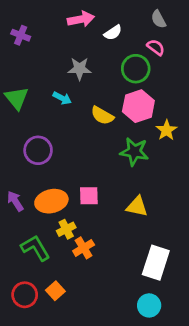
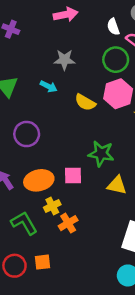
white semicircle: (113, 33) -> (113, 27), moved, turned 105
green star: (134, 152) -> (101, 154), moved
orange square: (55, 291) -> (43, 262), turned 35

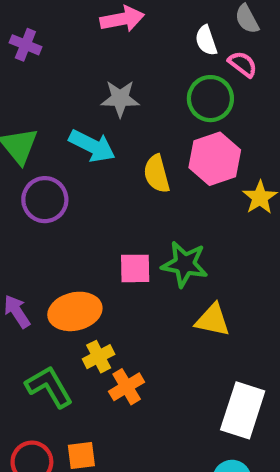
cyan arrow: (49, 86) -> (92, 146), size x1.5
yellow semicircle: (85, 102) -> (157, 174), turned 45
purple circle: (27, 134) -> (45, 200), moved
pink square: (73, 175) -> (135, 268), moved

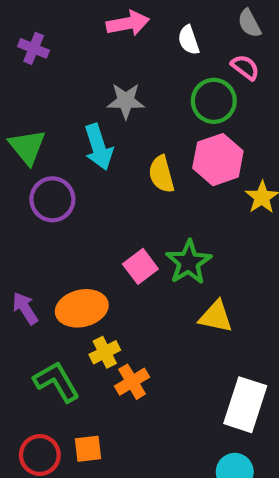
white semicircle: (206, 40) -> (189, 40), moved
cyan arrow: (92, 146) -> (99, 147), turned 45
green star: (185, 264) -> (189, 262), turned 30
pink square: (135, 268) -> (140, 266), turned -36

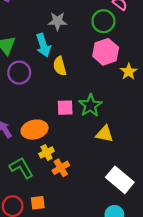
yellow semicircle: (161, 174) -> (60, 66), moved
pink square: (140, 266) -> (65, 108), turned 35
white rectangle: (245, 405) -> (120, 180), turned -68

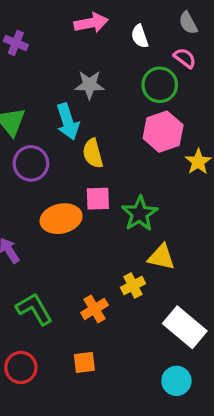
pink square: (65, 108) -> (98, 199), moved
orange ellipse: (35, 130) -> (61, 219), moved
yellow cross: (47, 152) -> (133, 286), moved
orange square: (38, 203) -> (84, 362), moved

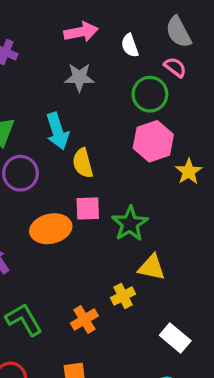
gray semicircle: (188, 23) -> (179, 32), size x1.4
gray star: (89, 85) -> (79, 77), moved
white rectangle: (185, 327) -> (175, 338), size x0.7

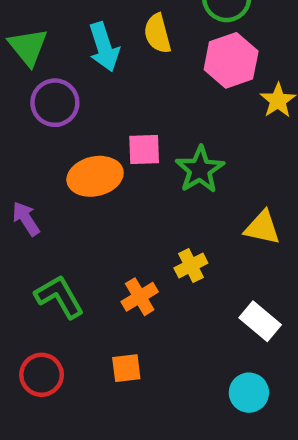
yellow semicircle: (83, 163) -> (157, 34), moved
yellow triangle: (152, 267) -> (262, 228), moved

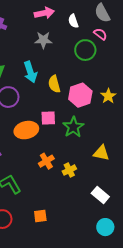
yellow semicircle: (157, 34) -> (54, 84), moved
pink hexagon: (231, 60) -> (80, 95), moved
orange cross: (140, 297) -> (46, 161), moved
cyan circle: (249, 393) -> (105, 227), moved

